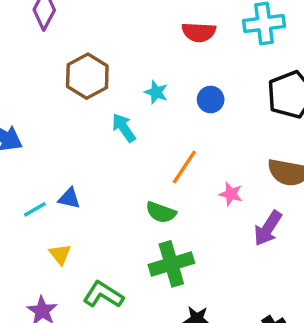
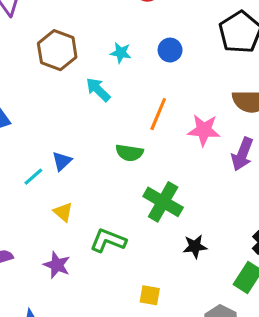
pink star: (231, 194) -> (204, 130), size x1.5
blue triangle: (69, 198) -> (62, 161), turned -45
green semicircle: (161, 212) -> (129, 153), moved
green cross: (171, 264) -> (163, 202), turned -33

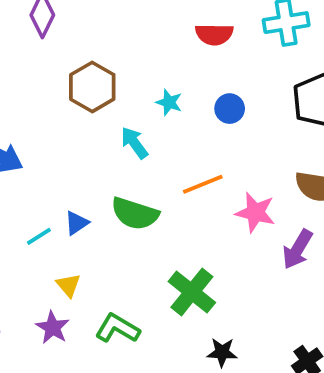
orange line: (158, 114) -> (203, 184), turned 36
green semicircle: (129, 153) -> (135, 214), moved, size x1.4
purple star: (57, 265) -> (53, 328), moved

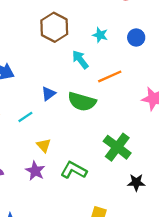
orange line: (203, 184) -> (110, 76), moved
blue triangle: (77, 223) -> (48, 94), moved

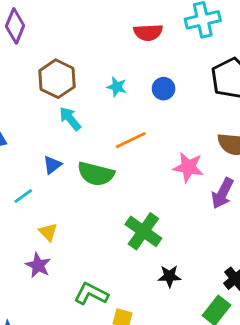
cyan arrow: (80, 60) -> (70, 119), moved
green L-shape: (74, 170) -> (91, 294), moved

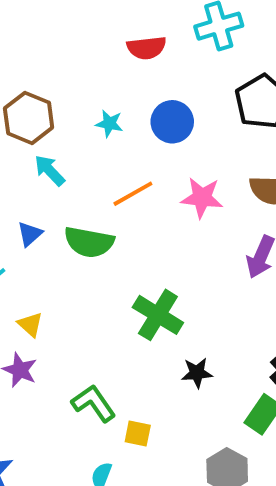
blue circle: (163, 89) -> (172, 122), size x1.4
pink star: (188, 167) -> (202, 198), moved
green L-shape: (91, 294) -> (94, 403), turned 32

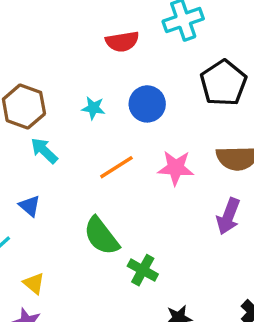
blue triangle: (30, 234) -> (30, 206), turned -35
green semicircle: (89, 242) -> (101, 236), moved, turned 45
green cross: (158, 315) -> (143, 270), size x0.7

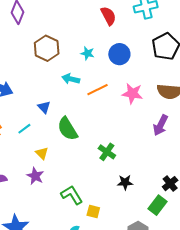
red semicircle: (122, 42) -> (108, 16), turned -114
cyan arrow: (44, 151) -> (71, 79), moved, turned -36
green semicircle: (101, 236) -> (67, 129), moved

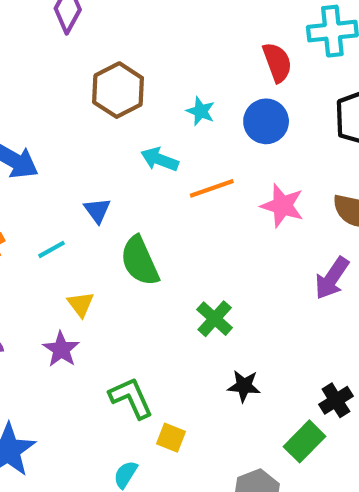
red semicircle: (108, 16) -> (277, 62), moved

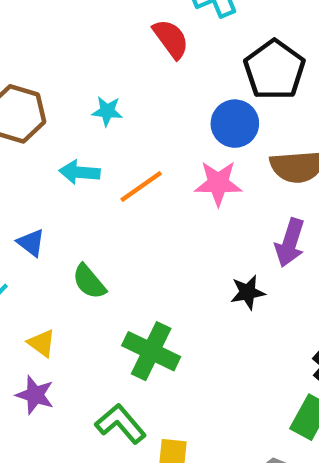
blue circle: (266, 121) -> (235, 124), moved
green semicircle: (140, 261) -> (89, 282), size x0.7
green cross: (215, 319) -> (151, 351), moved, size x1.4
black star: (244, 386) -> (248, 292), moved

